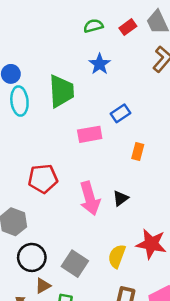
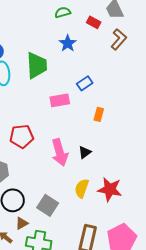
red rectangle: (128, 27) -> (94, 22), moved, turned 64
yellow semicircle: (117, 256) -> (82, 188), moved

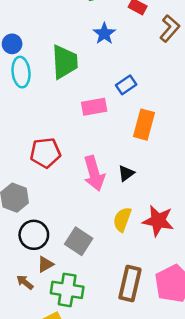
orange rectangle: (99, 114) -> (144, 125), size x1.6

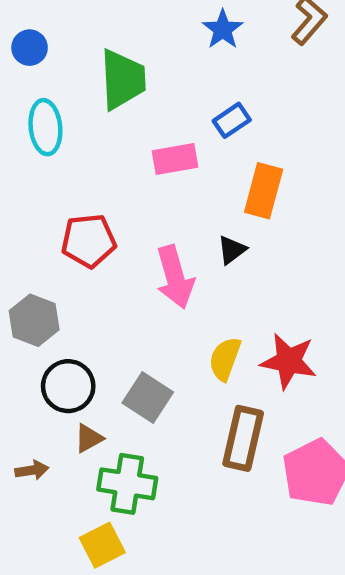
blue star: (104, 34) -> (223, 29), moved
cyan ellipse: (21, 72) -> (45, 127), moved
black triangle: (126, 173) -> (232, 250), moved
brown arrow: (25, 282) -> (32, 470), moved, turned 132
brown rectangle: (130, 284) -> (243, 438), moved

